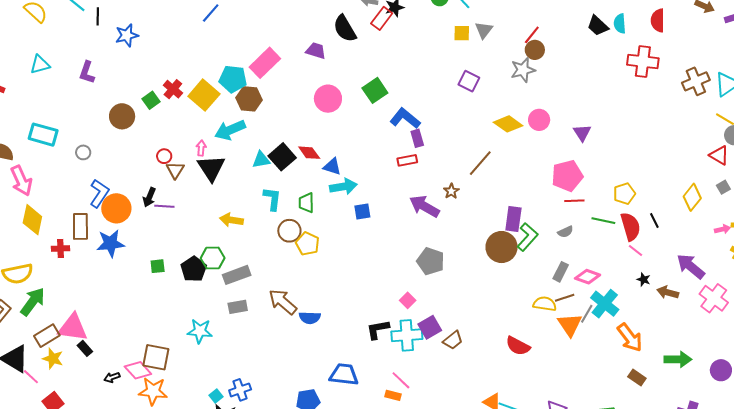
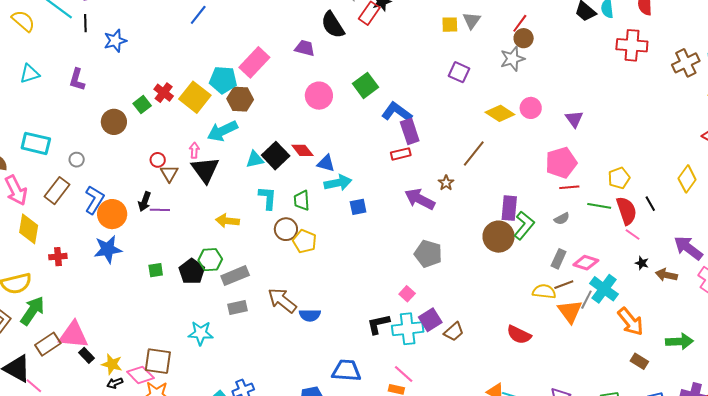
purple rectangle: (417, 138) -> (410, 131), size x1.4
brown rectangle: (80, 226) -> (57, 191), moved, turned 40
yellow star: (53, 359) -> (112, 364), moved

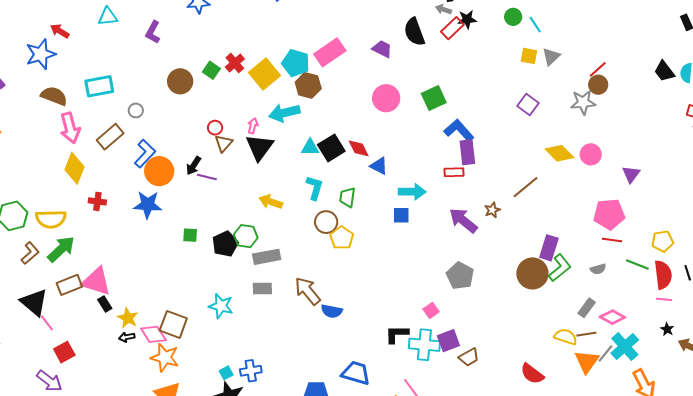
green square: (142, 105) -> (211, 70), turned -30
cyan rectangle: (36, 143) -> (99, 86), turned -36
cyan arrow: (338, 183) -> (412, 192), moved
pink line: (633, 234) -> (664, 299), turned -42

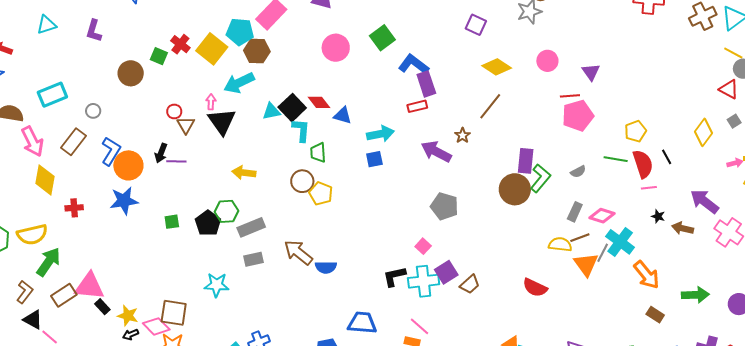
yellow diamond: (559, 153) -> (497, 67), moved
cyan L-shape: (315, 188) -> (301, 130), moved
red line: (612, 240) -> (570, 96), moved
brown L-shape: (30, 253) -> (25, 292), moved
black triangle: (34, 302) -> (33, 320), size x0.7

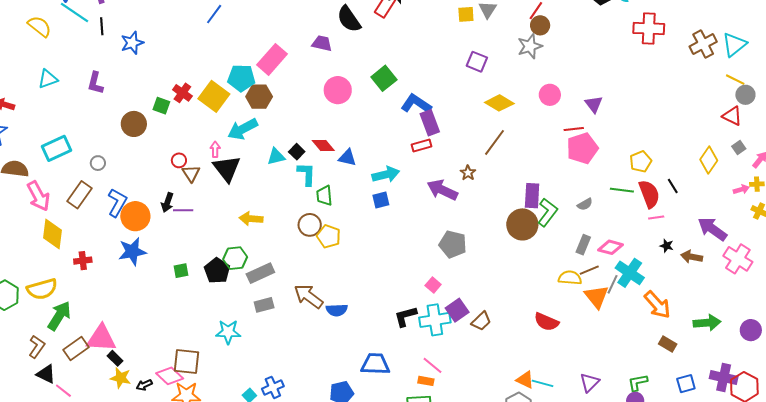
black square: (292, 108) -> (297, 152), size x0.6
yellow star: (128, 316) -> (121, 378), moved

